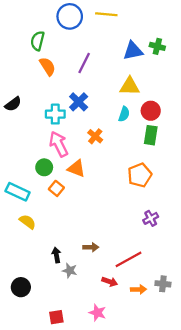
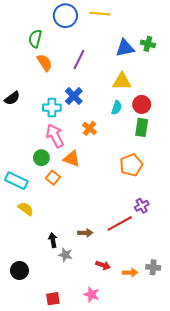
red line: (129, 259) -> (120, 223), moved

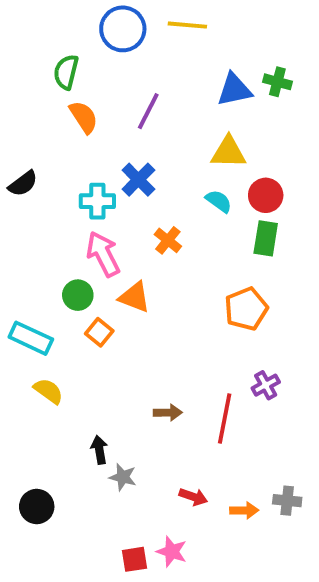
cyan semicircle: (117, 108) -> (219, 201), turned -72
red line: (120, 223) -> (225, 418), turned -50
brown arrow: (85, 233) -> (168, 413), moved
red square: (53, 299) -> (135, 559), moved

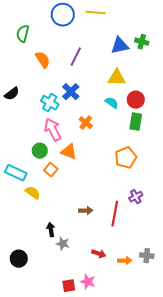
green semicircle: (66, 72) -> (23, 34), moved
cyan cross: (97, 201) -> (50, 103), turned 30
yellow semicircle: (48, 391) -> (33, 193), moved

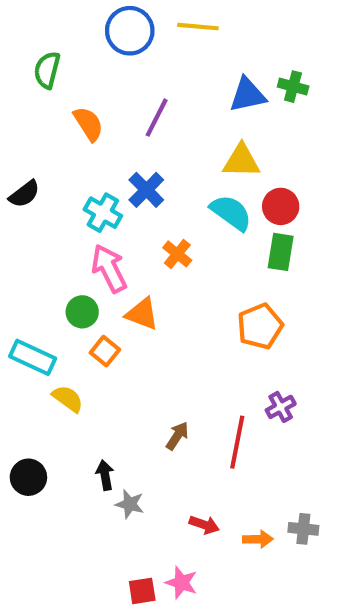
cyan semicircle: (112, 103) -> (231, 213), size x1.5
brown arrow: (86, 211) -> (177, 436), turned -56
black circle: (19, 259) -> (28, 477), moved

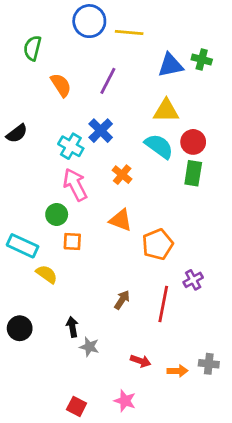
yellow line: (198, 27) -> (129, 32), moved
orange triangle: (142, 314) -> (121, 220), moved
orange pentagon: (260, 326) -> (158, 244), moved
orange square: (105, 351) -> (72, 242), turned -36
red square: (142, 591) -> (77, 406), moved, turned 36

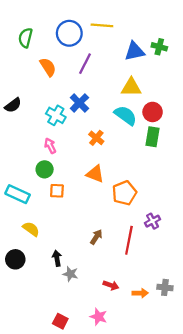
blue circle: (89, 21) -> (69, 33), moved
pink arrow: (75, 185) -> (50, 146), moved, size x0.6
yellow semicircle: (47, 274) -> (31, 229), moved

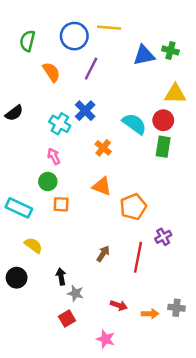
yellow triangle: (131, 87) -> (175, 94), moved
red square: (60, 321) -> (67, 319), moved, turned 32

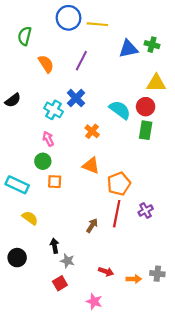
blue circle: (74, 36) -> (69, 18), moved
red line: (138, 257) -> (117, 214), moved
black circle: (17, 278) -> (17, 258), moved

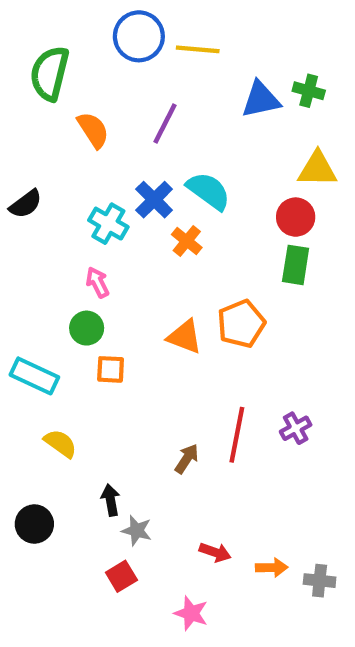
green semicircle: (25, 36) -> (50, 73), size x1.4
cyan semicircle: (120, 110) -> (209, 191), moved
orange cross: (92, 131) -> (187, 241), moved
orange pentagon: (119, 184) -> (241, 324), moved
gray cross: (157, 274) -> (320, 581), moved

